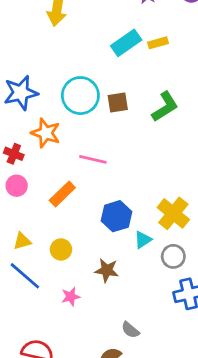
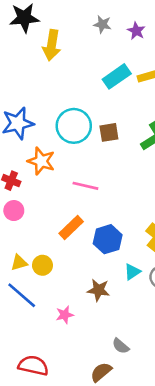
orange rectangle: (62, 194) -> (71, 227), moved
cyan triangle: (143, 240) -> (132, 272), moved
yellow circle: (61, 249) -> (42, 265), moved

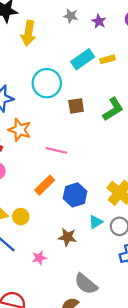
cyan circle: (74, 126) -> (47, 83), moved
gray semicircle: (121, 346) -> (86, 284), size x1.6

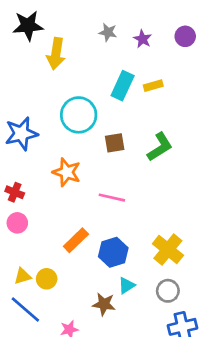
cyan rectangle: (83, 59) -> (123, 86), turned -30
orange star: (20, 130) -> (67, 172), moved
pink line: (57, 150) -> (112, 198), moved
cyan triangle: (96, 222) -> (127, 285), moved

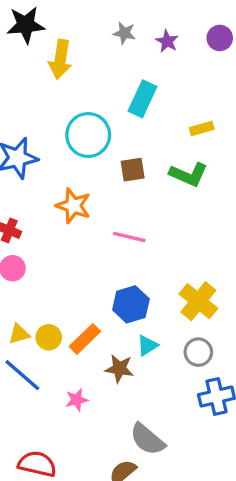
yellow rectangle: (153, 86) -> (202, 128), moved
green L-shape: (160, 147) -> (188, 174), turned 56
orange rectangle: (76, 240) -> (85, 339), moved

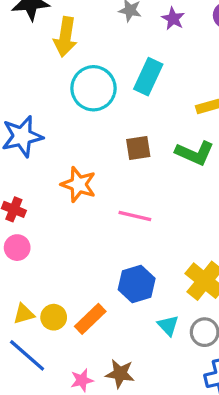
cyan circle: (88, 135) -> (93, 88), moved
cyan triangle: (147, 346) -> (168, 326), moved, turned -40
brown star: (119, 369) -> (120, 374), moved

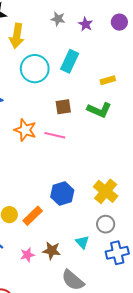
pink line: (135, 216) -> (55, 135), moved
cyan triangle: (168, 326) -> (82, 242), moved

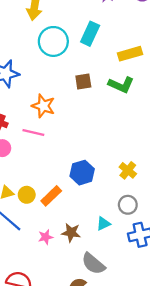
yellow rectangle: (108, 80) -> (130, 54), size x1.5
pink line: (55, 135) -> (33, 133), moved
yellow cross: (106, 191) -> (128, 170), size x0.7
cyan triangle: (82, 242) -> (103, 224), turned 48

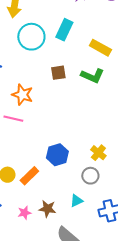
yellow rectangle: (130, 54) -> (100, 48), turned 45
gray circle: (128, 205) -> (90, 176), moved

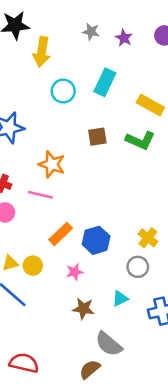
cyan circle: (31, 37) -> (63, 91), size x0.7
orange rectangle: (29, 176) -> (61, 234), moved
pink star: (24, 213) -> (75, 272), moved

